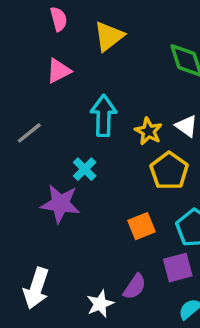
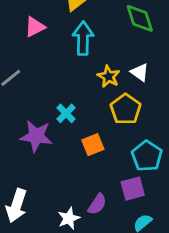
cyan arrow: (104, 116) -> (83, 38), moved
cyan cross: (85, 169) -> (66, 113), moved
orange square: (142, 226) -> (93, 145), moved

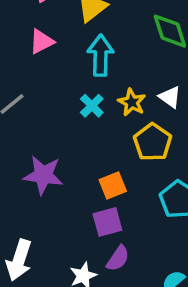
cyan cross: (66, 113) -> (92, 106), moved
purple square: (133, 189) -> (107, 222), moved

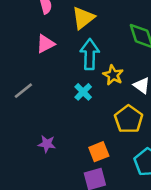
yellow star: (132, 102) -> (113, 75), moved
purple star: (43, 175) -> (47, 144), size x0.6

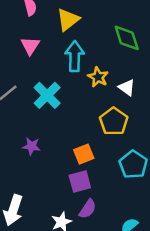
pink triangle: (45, 44) -> (30, 46), turned -30
cyan cross: (83, 92) -> (47, 95), moved, size x1.5

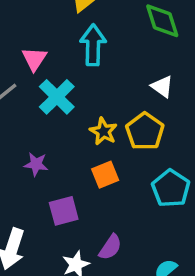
pink triangle: (30, 46) -> (34, 59), moved
yellow star: (98, 77) -> (103, 131), moved
purple square: (80, 181) -> (64, 211), moved

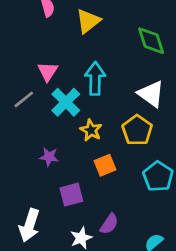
cyan arrow: (93, 45) -> (95, 78), moved
white triangle: (162, 86) -> (151, 94), size x1.5
yellow star: (103, 131) -> (91, 130), moved

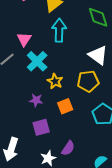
cyan arrow: (95, 78) -> (59, 30), moved
yellow pentagon: (137, 130) -> (88, 81), turned 30
purple star: (49, 157) -> (36, 100), moved

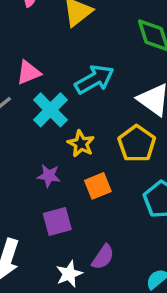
cyan arrow: (59, 30) -> (94, 79), moved, turned 60
pink triangle: (24, 39) -> (28, 73), turned 35
yellow pentagon: (88, 81) -> (137, 144), turned -30

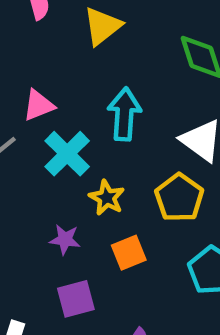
cyan arrow: (94, 79) -> (124, 114), turned -57

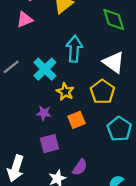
pink triangle: (39, 105) -> (25, 20), moved

